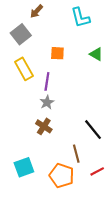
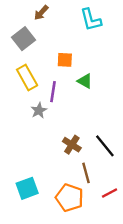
green triangle: (96, 54) -> (85, 81), moved
gray star: (47, 102) -> (39, 110), moved
brown cross: (44, 126) -> (72, 145), moved

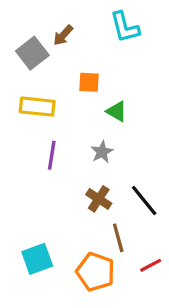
brown arrow: (41, 13) -> (63, 35), moved
yellow rectangle: (27, 77) -> (37, 107), turned -55
purple line: (53, 92) -> (52, 155), moved
gray star: (39, 110) -> (102, 152), moved

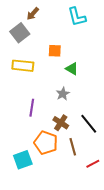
brown arrow: (63, 35) -> (33, 14), moved
purple line: (52, 155) -> (32, 108), moved
orange pentagon: (96, 272) -> (46, 143), moved

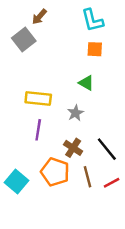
orange square: (55, 51) -> (95, 49), moved
yellow rectangle: (23, 66) -> (38, 99), moved
cyan square: (23, 160) -> (17, 182), moved, turned -30
red line: (93, 164) -> (112, 183), moved

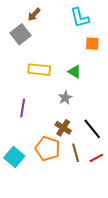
orange square: (95, 49) -> (92, 44), moved
yellow rectangle: (38, 99) -> (39, 70), moved
purple line: (38, 130) -> (23, 108), moved

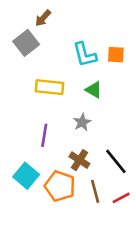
cyan L-shape: (80, 18) -> (85, 55), moved
purple line: (23, 108) -> (44, 135), moved
cyan square: (14, 157) -> (26, 176), moved

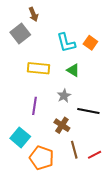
brown arrow: (43, 18) -> (33, 14), turned -64
orange square: (116, 55) -> (90, 43), turned 32
black line: (116, 161) -> (88, 111), moved, turned -40
orange pentagon: (60, 186) -> (42, 158), moved

